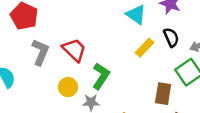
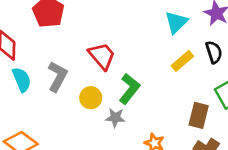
cyan triangle: (136, 15) -> (176, 22), turned 35
gray L-shape: (40, 52) -> (58, 76), moved

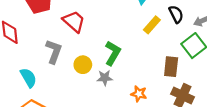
red trapezoid: (102, 56) -> (74, 21), moved
cyan semicircle: (22, 80) -> (28, 78), moved

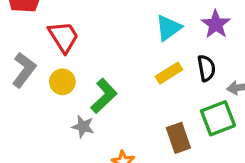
yellow circle: (83, 65) -> (62, 82), moved
brown rectangle: (171, 67) -> (178, 138), turned -42

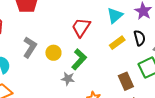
red trapezoid: (64, 37) -> (81, 27), moved, turned -110

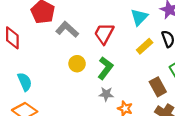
gray L-shape: (30, 47) -> (67, 29), moved, turned -75
gray star: (68, 79) -> (106, 94), moved

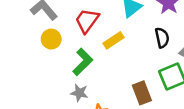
yellow rectangle: (145, 46) -> (114, 40), moved
yellow circle: (77, 64) -> (51, 39), moved

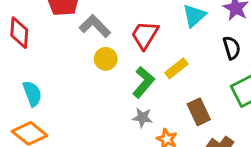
yellow rectangle: (114, 40) -> (176, 68), moved
brown rectangle: (142, 93) -> (199, 112), moved

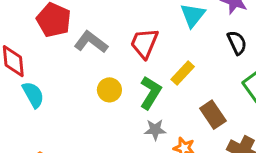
yellow circle: (106, 59) -> (109, 90), moved
cyan semicircle: (32, 94) -> (33, 95), moved

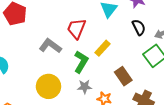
gray L-shape: (91, 42) -> (50, 46), moved
yellow circle: (109, 90) -> (48, 86), moved, size x1.5

